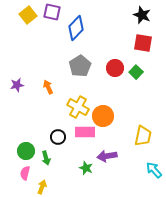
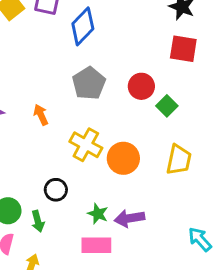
green square: (136, 72) -> (167, 106), moved
pink rectangle: (85, 132) -> (96, 245), moved
yellow trapezoid: (143, 136) -> (179, 160), moved
green star: (86, 168) -> (98, 214), moved

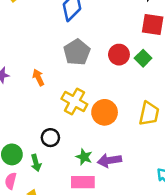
green square: (167, 106) -> (143, 58), moved

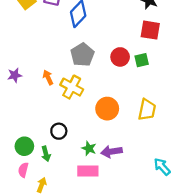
green square: (143, 58) -> (142, 60), turned 32
yellow cross: (74, 102) -> (72, 87), moved

